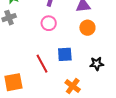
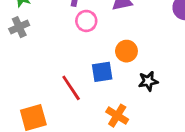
pink circle: (49, 23) -> (86, 21), moved
orange circle: (87, 28) -> (126, 51), moved

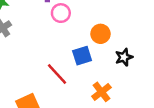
orange cross: (117, 116) -> (101, 92), turned 30

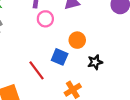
blue square: (82, 56) -> (60, 57), turned 35

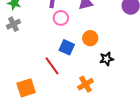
blue square: (60, 57) -> (67, 47), moved

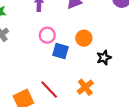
pink circle: (61, 18) -> (47, 35), moved
red line: (52, 66) -> (49, 90), moved

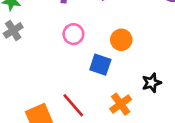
blue square: (61, 51) -> (100, 65), moved
black star: (104, 58) -> (152, 83), moved

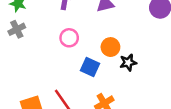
black star: (152, 83) -> (128, 63), moved

